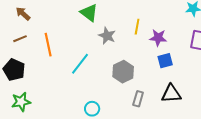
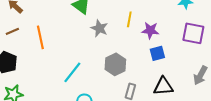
cyan line: (80, 64) -> (72, 72), moved

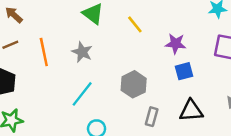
yellow line: (129, 19) -> (135, 24), moved, turned -49
gray star: (99, 28) -> (82, 52), moved

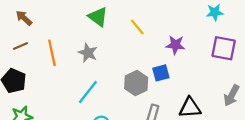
blue square: (184, 71) -> (161, 73), moved

